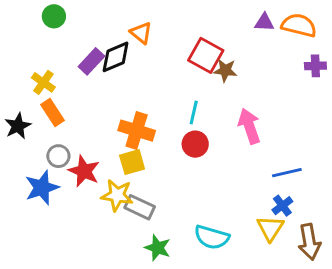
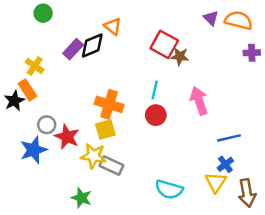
purple triangle: (264, 22) -> (211, 18), turned 42
orange rectangle: (52, 112) -> (27, 90), moved
green star: (158, 248) -> (81, 198), moved

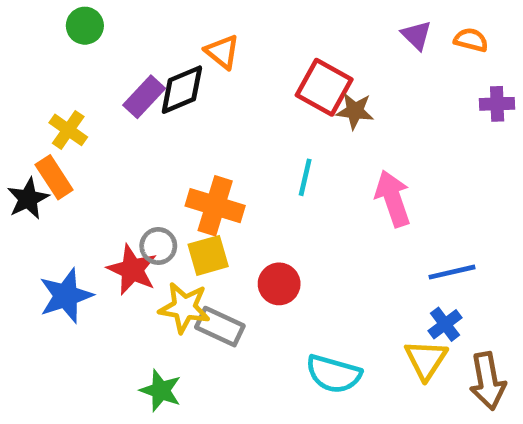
orange semicircle: (239, 20) -> (471, 40), size x0.6
red circle: (156, 115) -> (279, 284), moved
gray circle: (47, 125) -> (158, 246), moved

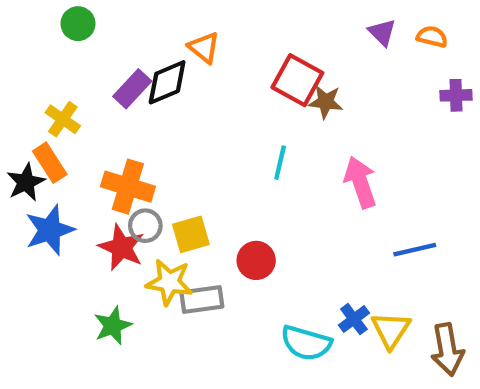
orange cross: (215, 206) -> (128, 187), moved
blue star: (66, 296) -> (50, 230), moved
blue cross: (445, 324) -> (354, 319), moved
gray rectangle: (220, 327) -> (202, 300), turned -33
green star: (161, 390) -> (113, 326), moved, turned 30

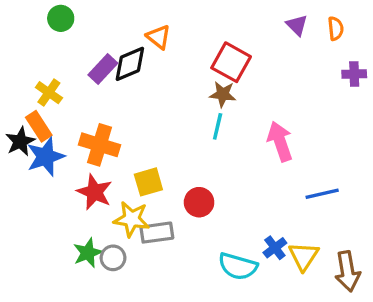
orange semicircle: (432, 37) -> (336, 28), turned 70
brown star: (326, 102) -> (223, 94), moved
gray circle: (145, 226) -> (113, 258), moved
blue star: (50, 230) -> (46, 157), moved

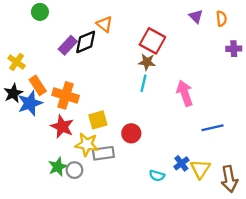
yellow cross: (49, 93) -> (17, 62), moved
orange rectangle: (39, 126) -> (38, 85), moved
cyan semicircle: (238, 266) -> (157, 176), size x0.6

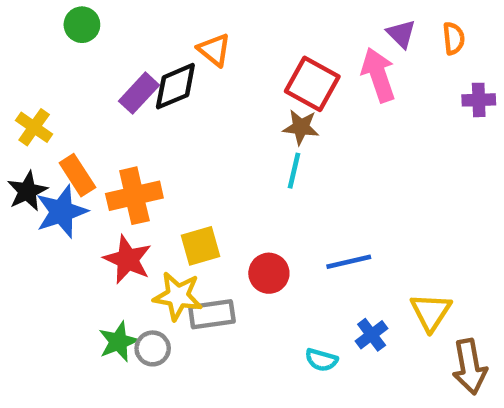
pink arrow: (185, 93) -> (378, 75), moved
orange cross: (66, 95) -> (134, 196), turned -30
blue line: (213, 128) -> (349, 262), moved
yellow triangle: (200, 169) -> (431, 312), moved

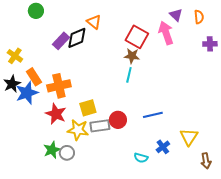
gray rectangle: (212, 314) -> (100, 126), moved
brown arrow: (470, 367) -> (206, 161), size x0.7

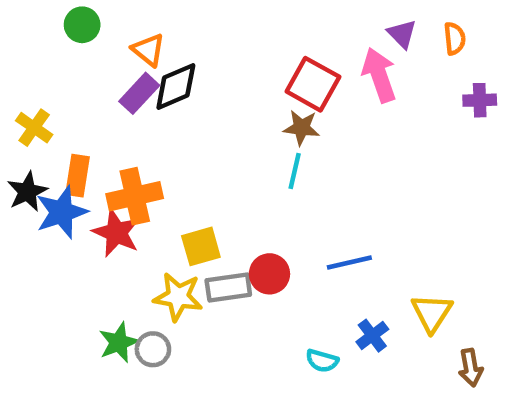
orange triangle: (94, 22) -> (148, 50), moved
orange rectangle: (34, 77) -> (78, 176), turned 42
red star: (56, 114) -> (116, 233), moved

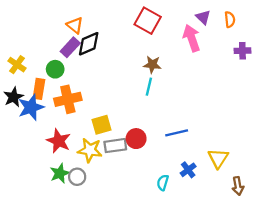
green circle: (82, 25) -> (55, 69), moved
red square: (313, 84) -> (148, 21), moved
red star: (116, 233) -> (59, 141), moved
cyan semicircle: (322, 361) -> (163, 183), turned 91

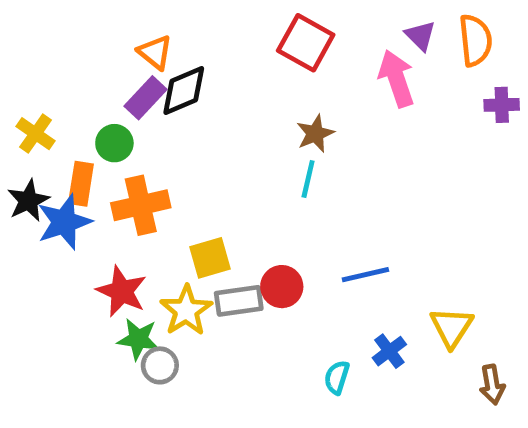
orange semicircle: (230, 19) -> (475, 40), size x1.5
brown star: (152, 65) -> (315, 134), turned -30
yellow star: (90, 150) -> (186, 310), turned 30
green star: (60, 173) -> (138, 339), moved, turned 30

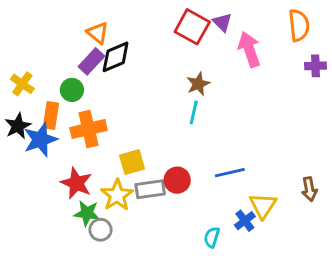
purple triangle: (420, 36) -> (222, 22), moved
yellow triangle: (452, 327) -> (263, 206), moved
brown arrow: (492, 385) -> (309, 189), moved

